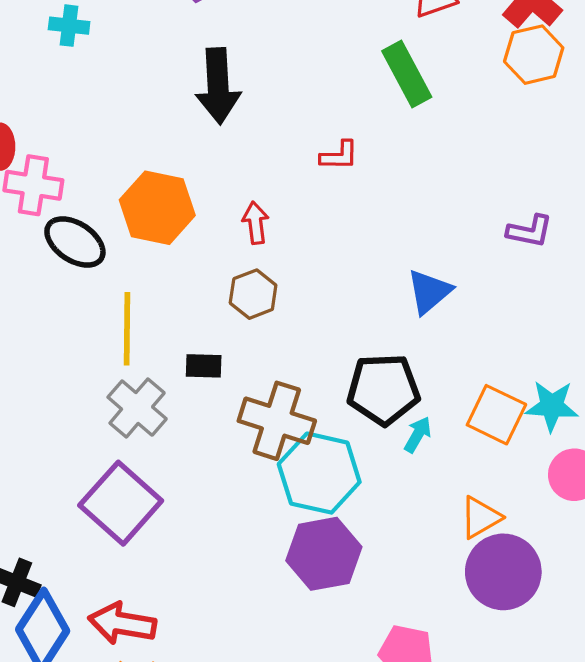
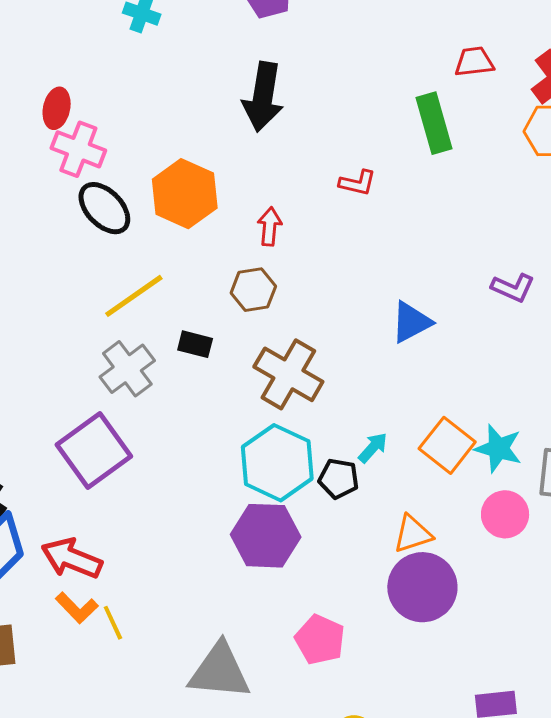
yellow line: (127, 329) -> (134, 296), turned 42
black pentagon: (383, 389) -> (339, 479), moved, size x0.6
brown cross: (277, 421) -> (288, 374), moved

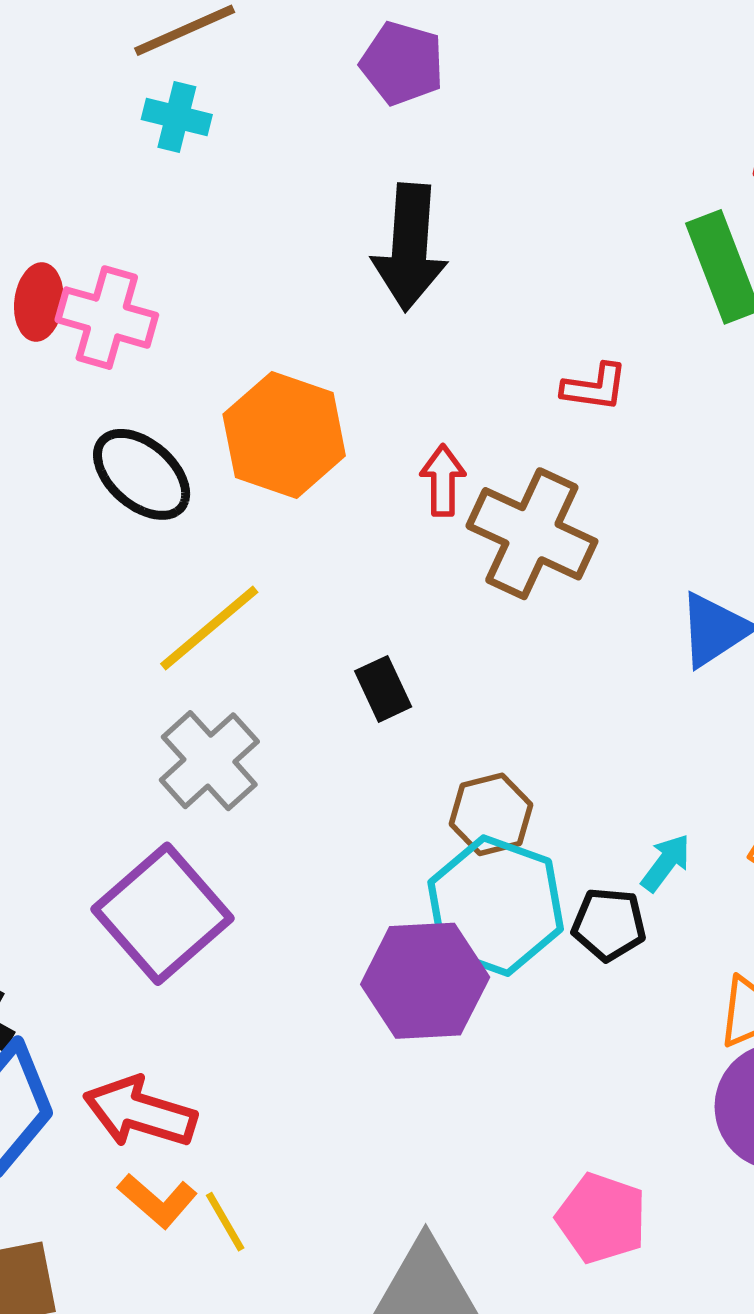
pink cross: (78, 149) -> (107, 318), moved
brown hexagon: (253, 290) -> (491, 814), moved
black rectangle: (195, 344) -> (383, 689), moved, turned 56
brown cross: (288, 374) -> (532, 534), moved
purple hexagon: (266, 536) -> (425, 981), moved

